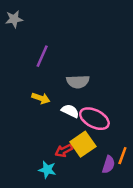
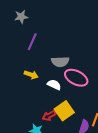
gray star: (14, 19) -> (21, 17), moved
pink ellipse: (94, 119) -> (76, 78), moved

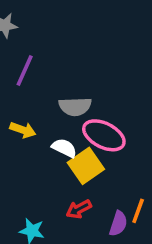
yellow square: (64, 111) -> (86, 166), moved
red arrow: (49, 116) -> (79, 209), moved

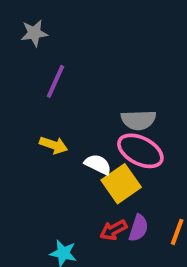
gray semicircle: (75, 107) -> (138, 120), moved
purple semicircle: (118, 224) -> (138, 228), moved

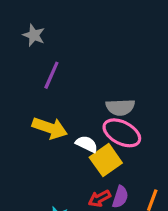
gray star: (34, 33) -> (34, 35), turned 30
yellow arrow: (54, 145) -> (50, 128), size x1.5

